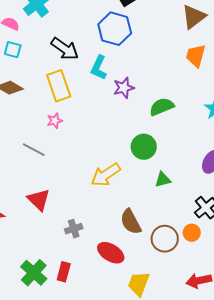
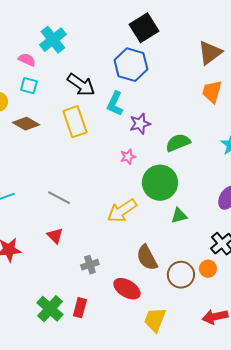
pink star: (55, 121) -> (128, 157), moved
green circle: (144, 147) -> (160, 183), size x1.4
gray line: (34, 150) -> (59, 198), moved
red triangle: (39, 200) -> (55, 236), size x0.7

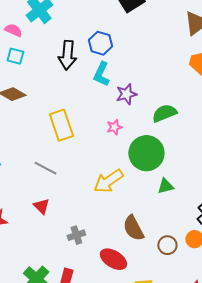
blue hexagon: (131, 65) -> (100, 43), moved, size x0.7
black arrow: (81, 85) -> (67, 55), turned 60
yellow rectangle: (75, 122) -> (61, 125), moved
brown circle: (181, 275) -> (167, 245), size x0.7

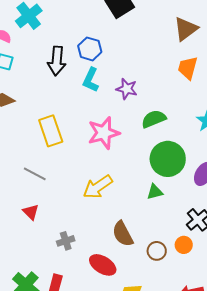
purple star: (126, 94) -> (127, 89), moved, turned 30
pink star: (114, 127) -> (104, 133), size x2.0
green circle: (146, 153) -> (168, 159), moved

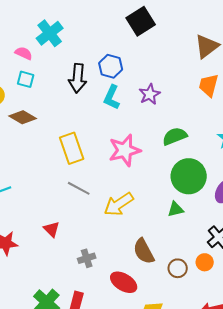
purple star: (127, 89) -> (150, 94), moved, turned 30
gray line: (35, 174) -> (79, 188), moved

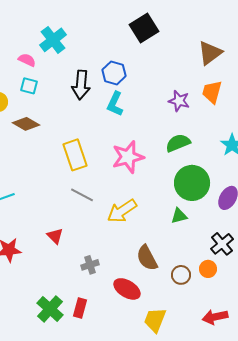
purple star: (150, 94) -> (179, 101), moved, turned -30

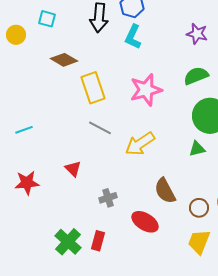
brown diamond: (26, 124) -> (64, 60), moved
yellow trapezoid: (155, 320) -> (199, 242), moved

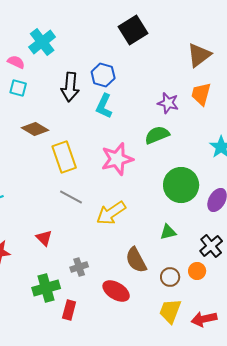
green semicircle: (196, 76) -> (157, 135), moved
green triangle: (197, 149) -> (168, 232), moved
green cross: (68, 242) -> (46, 288), moved, turned 32

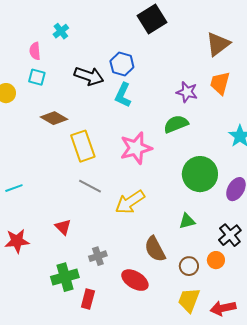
cyan cross: (42, 42) -> (61, 31), size x0.6
pink semicircle: (16, 62) -> (35, 51), turned -120
black arrow: (70, 87) -> (89, 76), turned -76

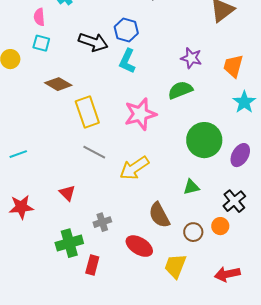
orange trapezoid: (220, 83) -> (233, 66), moved
yellow trapezoid: (189, 300) -> (175, 266), moved

